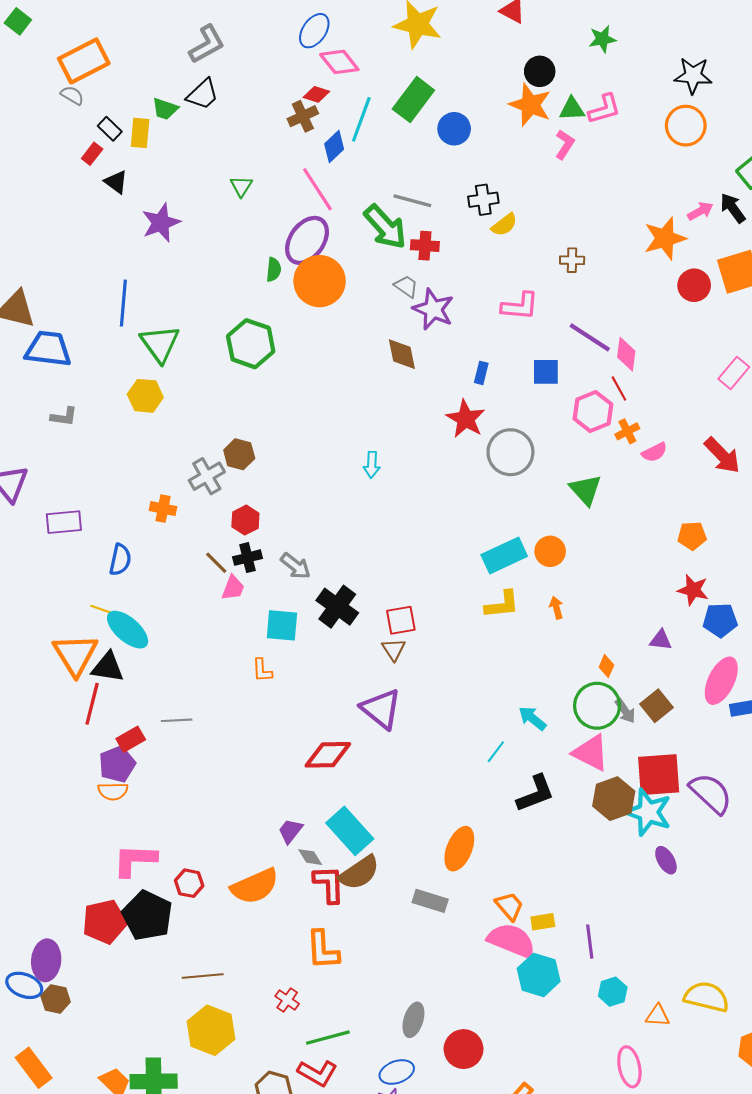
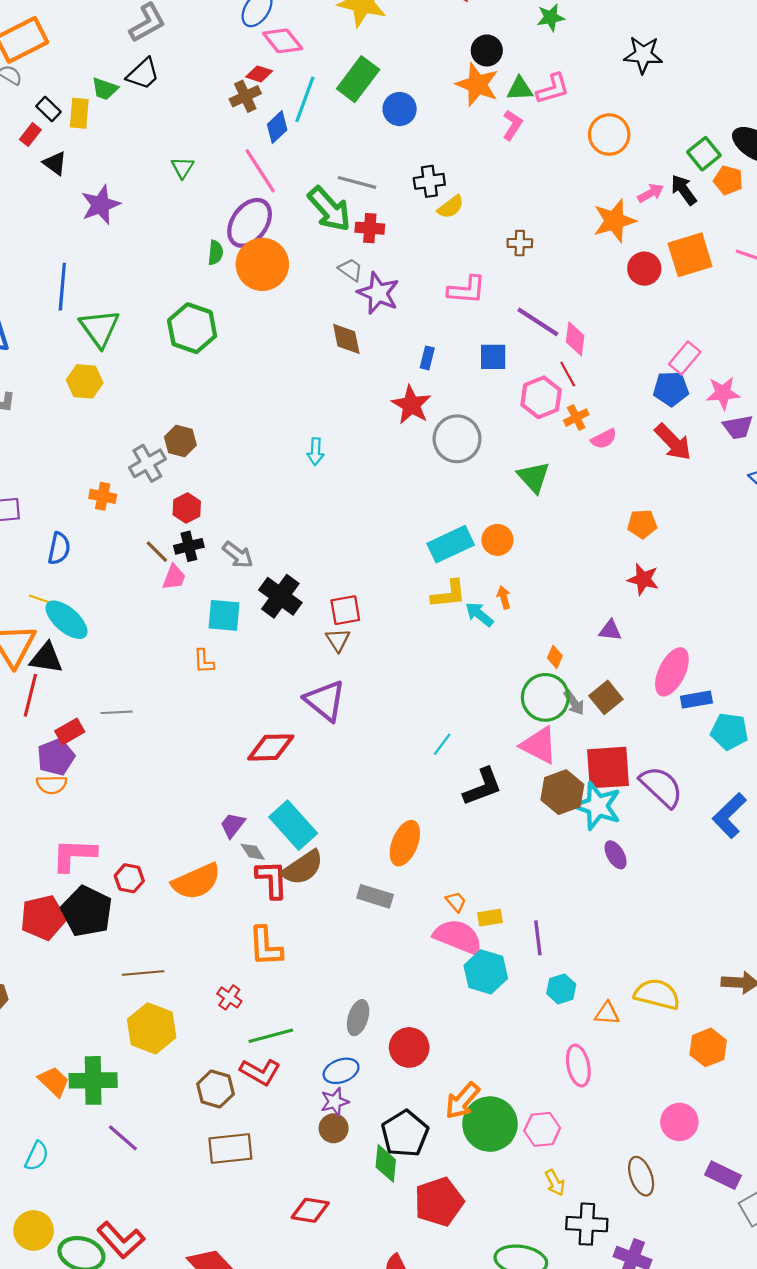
orange circle: (686, 126) -> (609, 135), moved
blue pentagon: (720, 620) -> (671, 389), moved
cyan arrow: (532, 718) -> (479, 614), moved
orange trapezoid: (509, 906) -> (456, 902), size x0.7

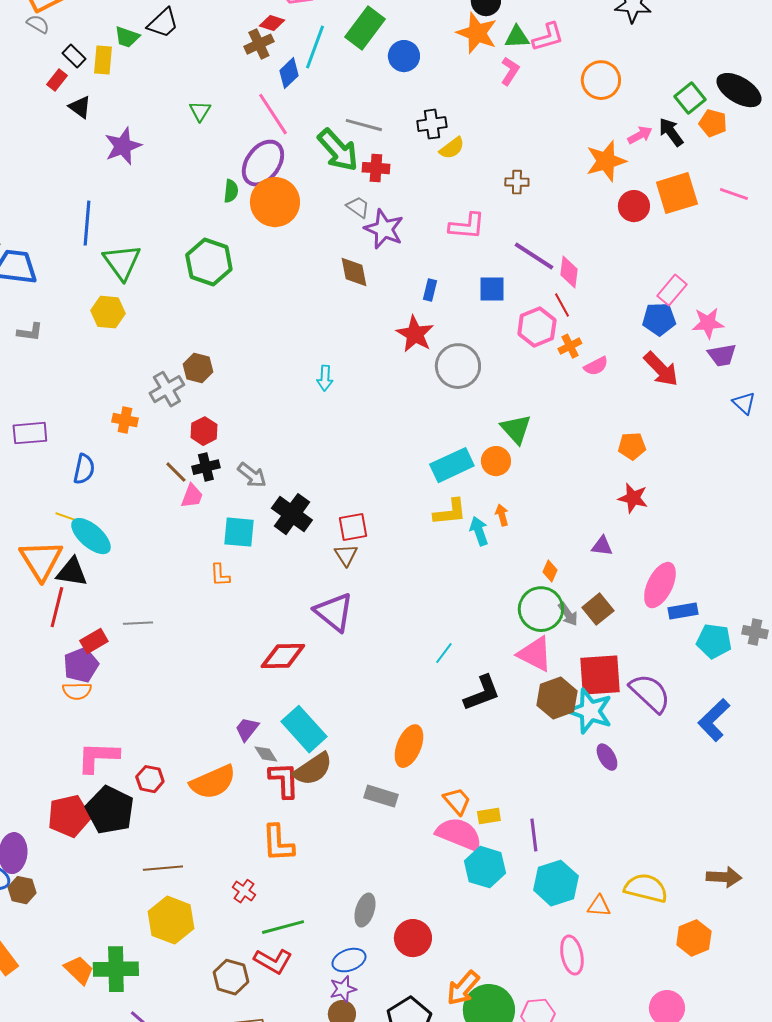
green triangle: (534, 477) -> (516, 429), moved
cyan arrow: (479, 614) -> (479, 531), turned 32
orange trapezoid: (456, 902) -> (457, 801), size x1.4
cyan hexagon: (561, 989) -> (556, 883), size x1.6

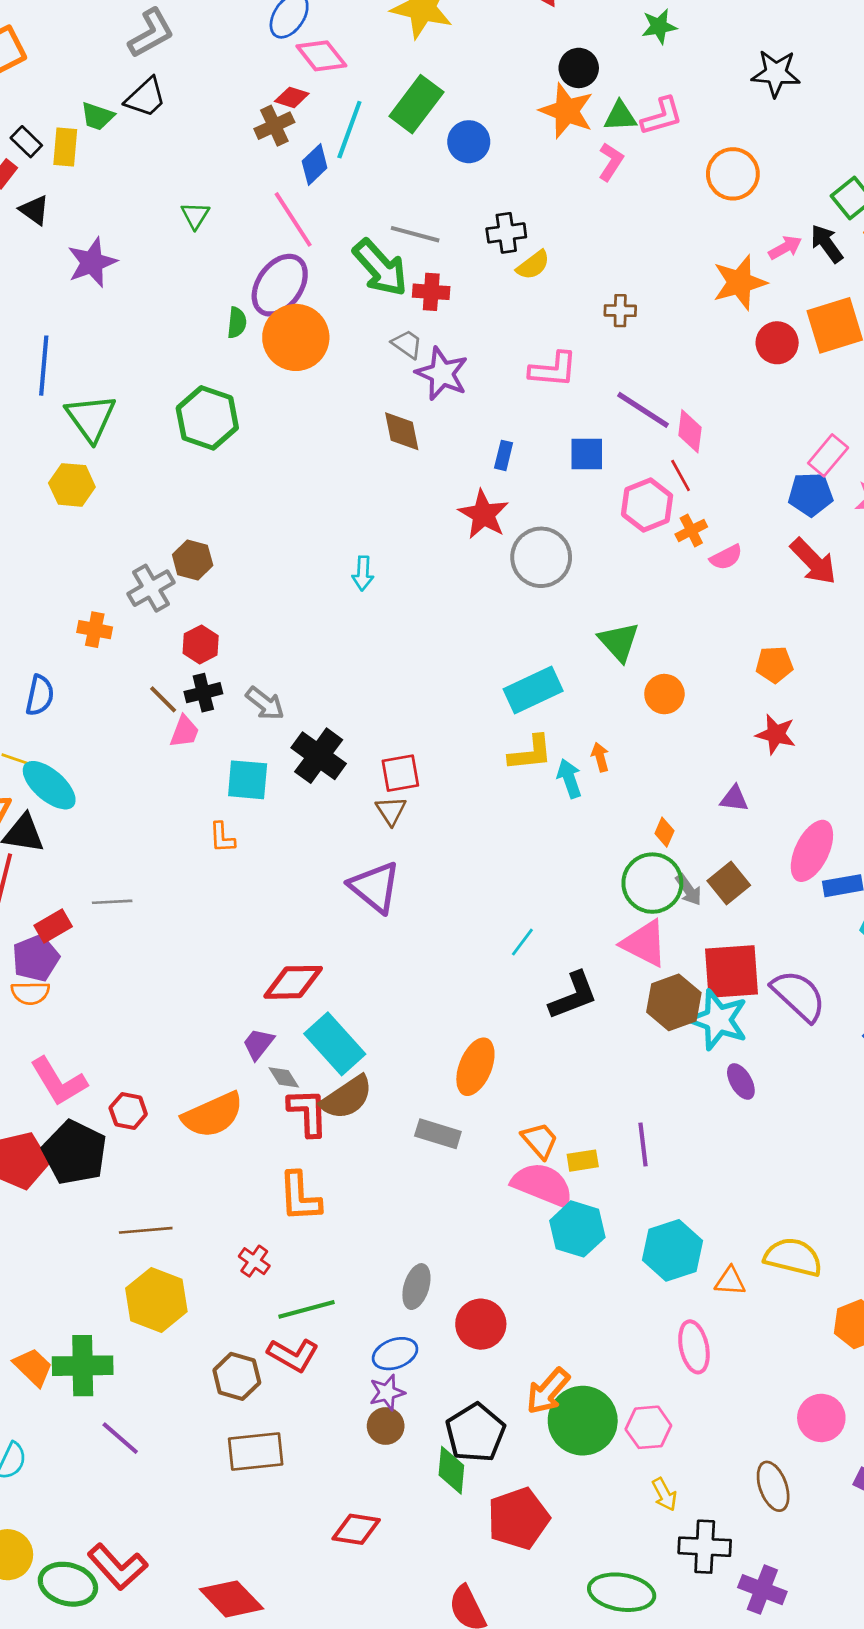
orange circle: (496, 461) -> (664, 694), moved
red diamond: (283, 656) -> (293, 982), moved
pink L-shape: (98, 757) -> (59, 1081), turned -123
purple line: (534, 835) -> (643, 1144), moved

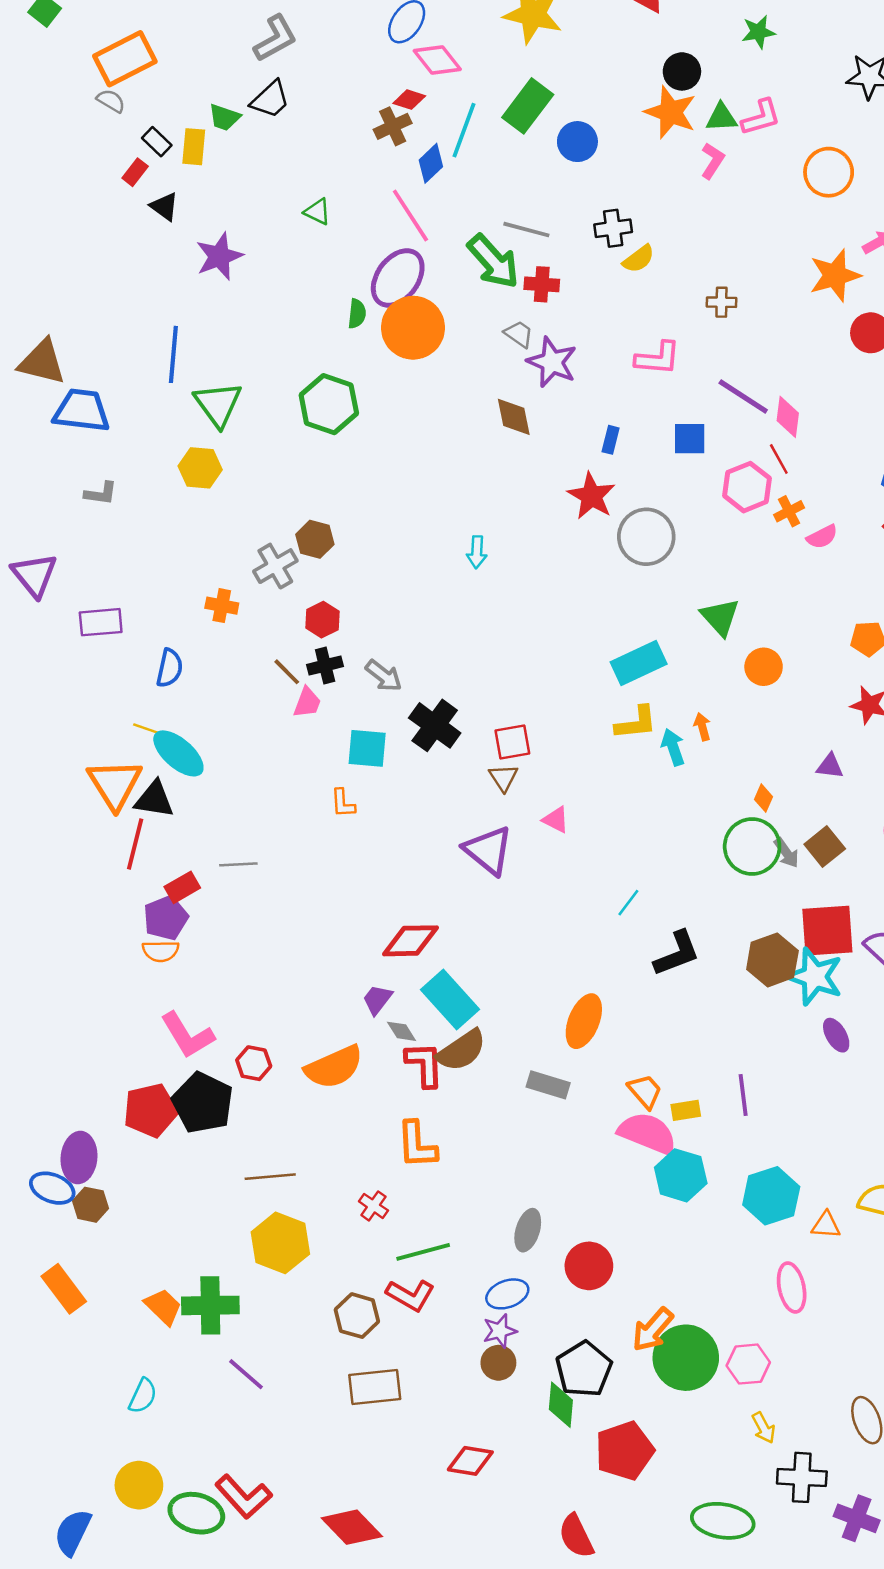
green triangle: (195, 215) -> (317, 212), turned -36
pink triangle: (644, 943) -> (556, 820), moved, size x0.6

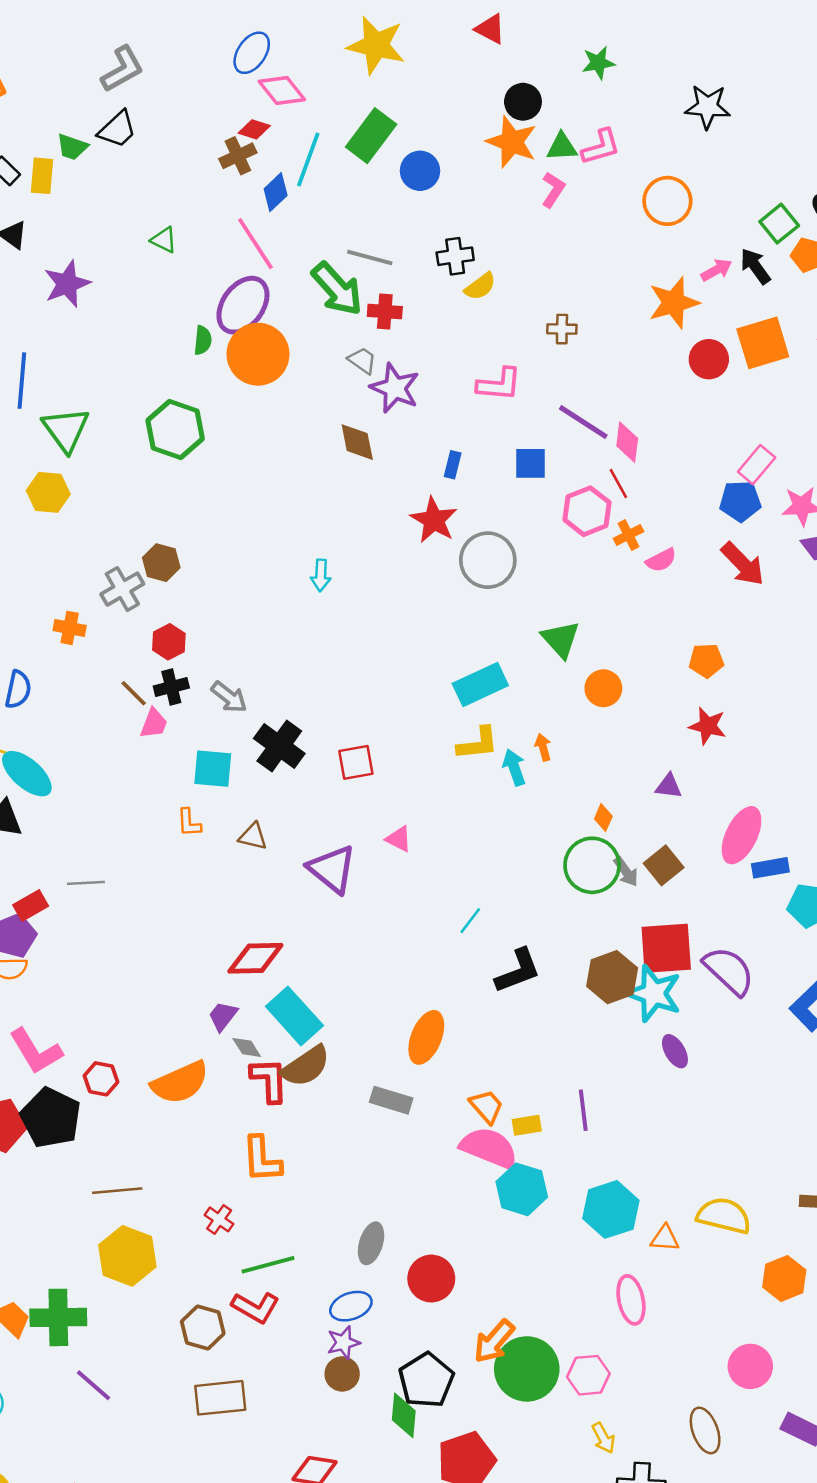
brown triangle: (504, 778) -> (253, 836), moved, turned -44

